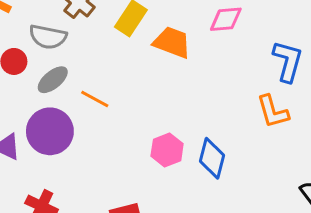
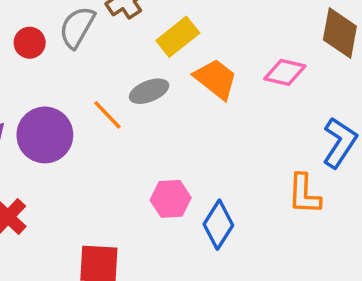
gray semicircle: (48, 37) -> (77, 27), turned 90
gray ellipse: (53, 80) -> (149, 91), moved

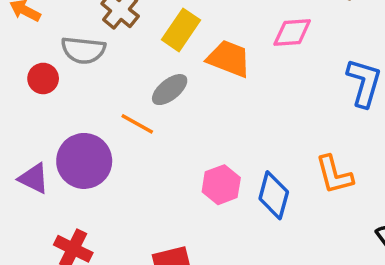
gray semicircle: (77, 27) -> (83, 50), turned -96
orange L-shape: (304, 194) -> (334, 175), moved

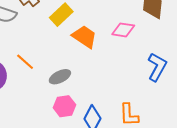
gray ellipse: (170, 90) -> (60, 77), moved

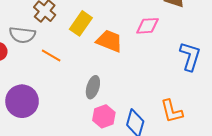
orange line: (25, 62) -> (51, 56), moved
gray ellipse: (60, 77) -> (93, 87), turned -35

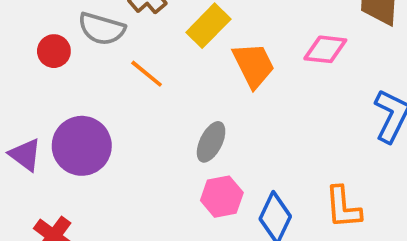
orange trapezoid: (109, 41) -> (254, 65), turned 32

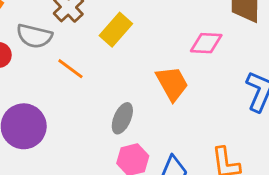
orange trapezoid: (254, 65) -> (172, 84), moved

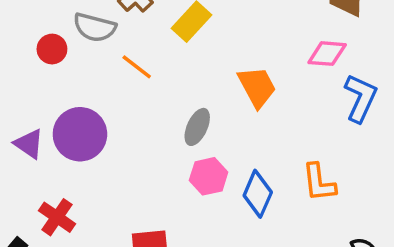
pink diamond: (206, 43) -> (327, 54), moved

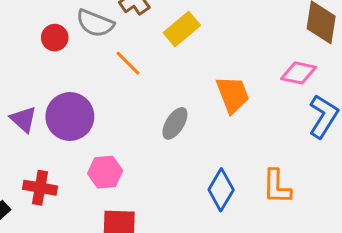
pink hexagon: (209, 176) -> (105, 172), moved
red cross: (57, 217) -> (40, 188), turned -32

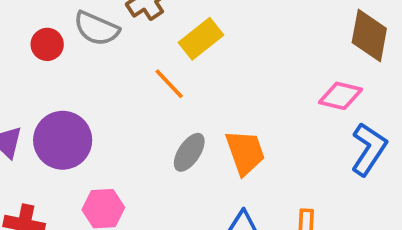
orange line: (128, 63) -> (169, 84), moved
orange trapezoid: (233, 95) -> (245, 152), moved

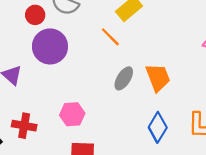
purple circle: (63, 140) -> (50, 46), moved

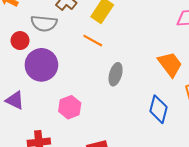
orange trapezoid: (158, 78) -> (170, 64), moved
pink hexagon: (72, 114) -> (70, 107), moved

